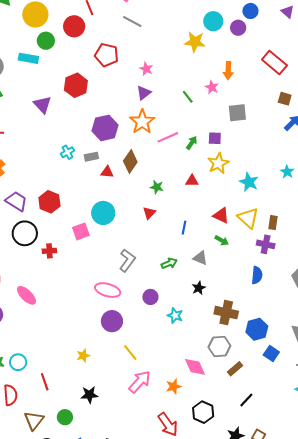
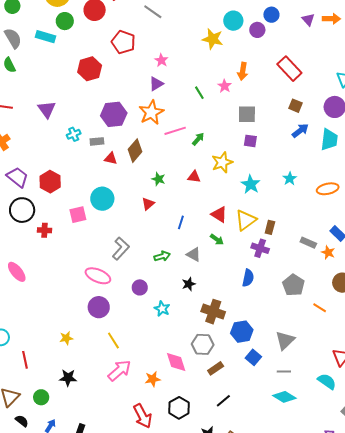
purple triangle: (42, 105) -> (47, 109), moved
purple square: (215, 138) -> (250, 141), moved
yellow triangle: (248, 218) -> (246, 220), turned 35

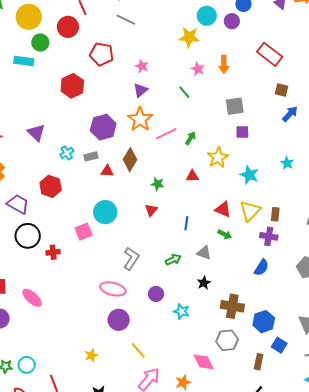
pink star: (225, 86) -> (198, 69), moved
red hexagon: (50, 182) -> (51, 186), moved
blue semicircle: (248, 278) -> (261, 268), turned 30
brown rectangle: (216, 368) -> (259, 362), moved, turned -35

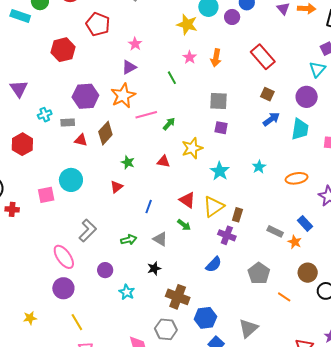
pink ellipse: (113, 289) -> (64, 257), turned 30

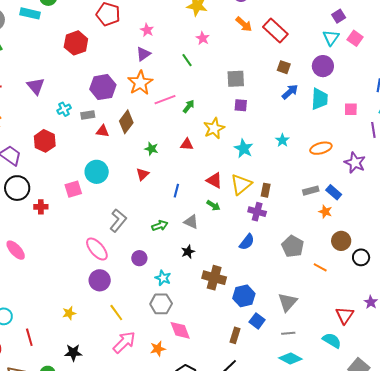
orange arrow: (216, 58) -> (244, 24), moved, turned -54
gray rectangle: (275, 231) -> (311, 191), moved, turned -35
gray hexagon: (166, 329) -> (161, 304), moved

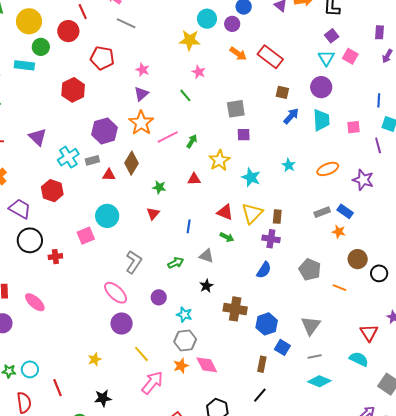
cyan cross: (64, 109) -> (68, 157), size x1.5
orange star: (158, 349) -> (181, 366), moved

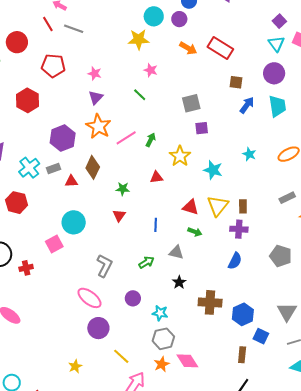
red line: (83, 12) -> (48, 24), moved

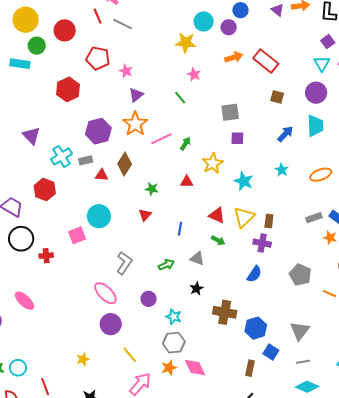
orange arrow: (188, 48) -> (234, 57), turned -54
pink star: (95, 73) -> (126, 71), moved
blue arrow: (247, 105) -> (285, 134), moved

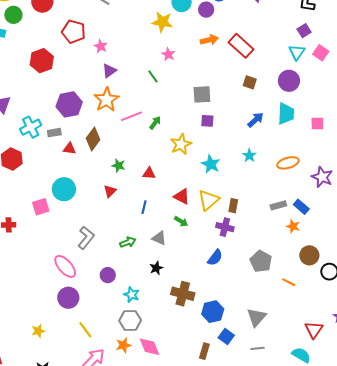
red triangle: (187, 182) -> (149, 173), moved

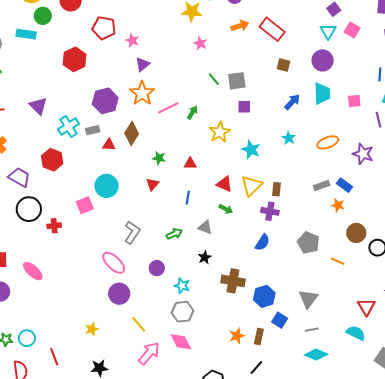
green line: (153, 76) -> (214, 79), moved
orange star: (124, 345) -> (237, 336), moved
pink diamond: (149, 347) -> (181, 342), moved

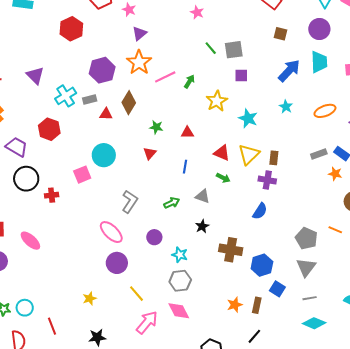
blue arrow: (292, 102) -> (289, 71), size x1.4
gray pentagon: (308, 243) -> (306, 238), moved

